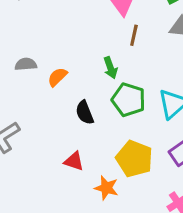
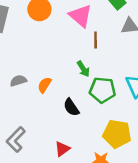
red triangle: (74, 161) -> (62, 149), moved, turned -42

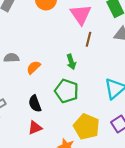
green pentagon: (102, 90) -> (67, 91), moved
black semicircle: (71, 107) -> (35, 104), moved

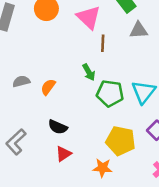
green pentagon: (67, 91) -> (110, 93), moved
black semicircle: (35, 104) -> (58, 127), turned -35

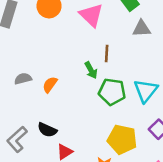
brown line: (103, 43) -> (107, 54), moved
black semicircle: (58, 127) -> (47, 130), moved

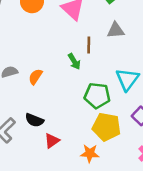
gray triangle: (142, 29) -> (116, 30), moved
green pentagon: (112, 92) -> (97, 96), moved

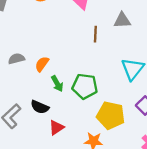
green arrow: (74, 61) -> (57, 84), moved
green pentagon: (97, 96) -> (85, 86), moved

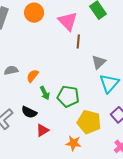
gray triangle: (122, 20) -> (99, 62), moved, turned -42
brown line: (95, 34) -> (78, 42), moved

